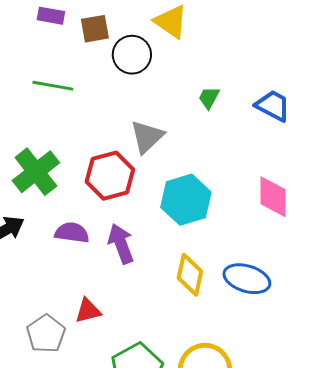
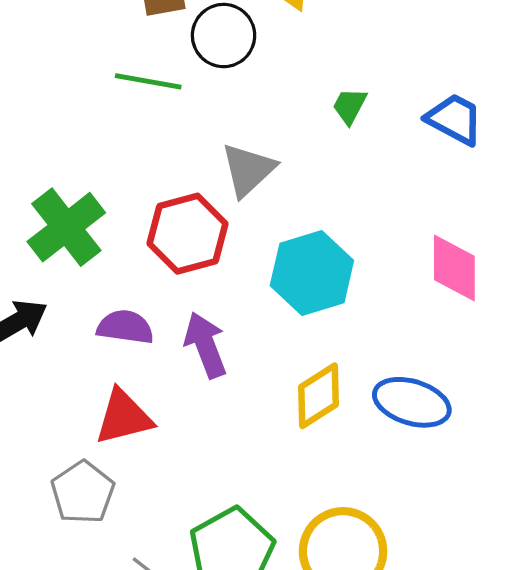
green line: (53, 86) -> (148, 81), moved
yellow diamond: (190, 275) -> (318, 396), turned 45
red triangle: (88, 311) -> (124, 417), moved, size x1.4

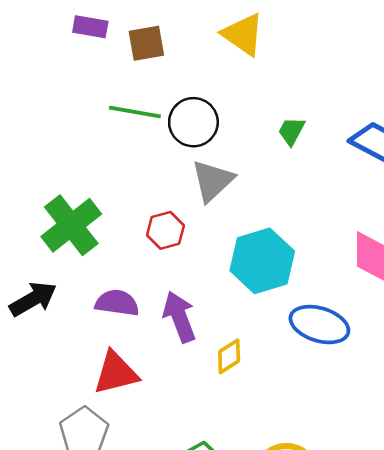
black circle: (224, 36) -> (193, 122), moved
red hexagon: (187, 234) -> (165, 230), size x0.6
yellow diamond: (318, 396) -> (229, 356), moved, size x0.7
blue ellipse: (412, 402) -> (319, 325), moved

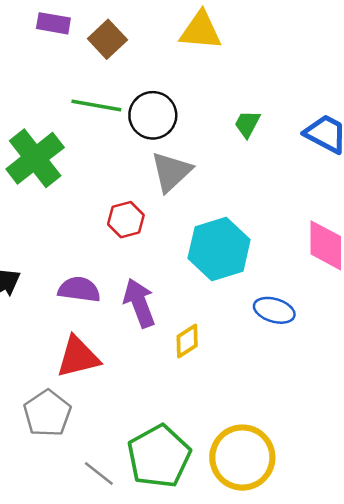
yellow triangle: (243, 34) -> (201, 31), turned -30
brown square: (146, 43) -> (107, 39), turned -33
green cross: (71, 225) -> (35, 158), moved
blue ellipse: (319, 325) -> (274, 310), size x0.7

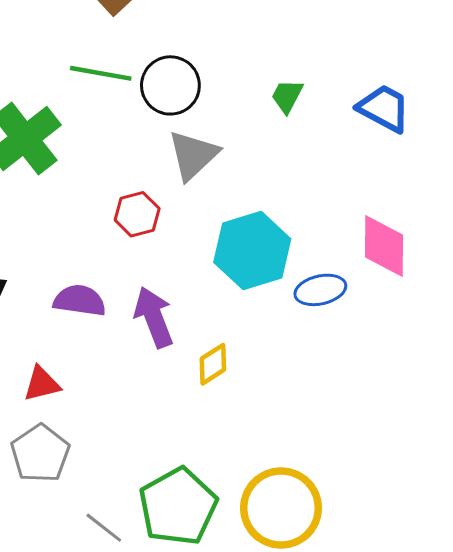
blue ellipse: (274, 310) -> (320, 290), moved, turned -30
red triangle: (78, 357) -> (42, 384), moved, size x0.7

